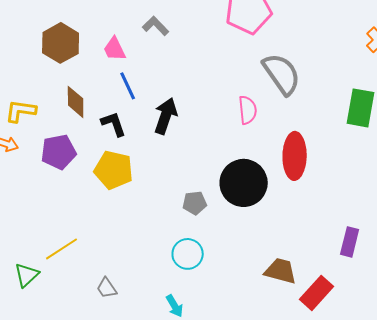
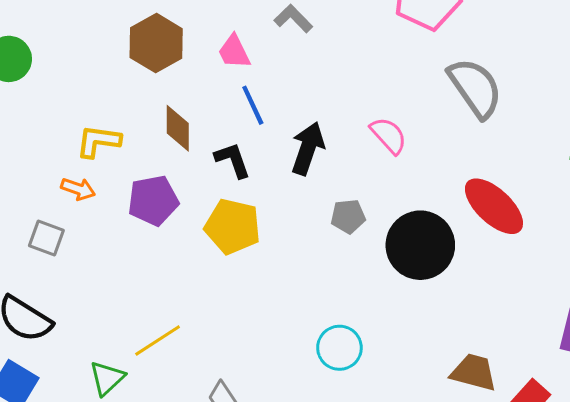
pink semicircle: (248, 110) -> (389, 135), moved, turned -36
red ellipse: (295, 156) -> (494, 206), turned -48
gray pentagon: (195, 203) -> (348, 216), moved

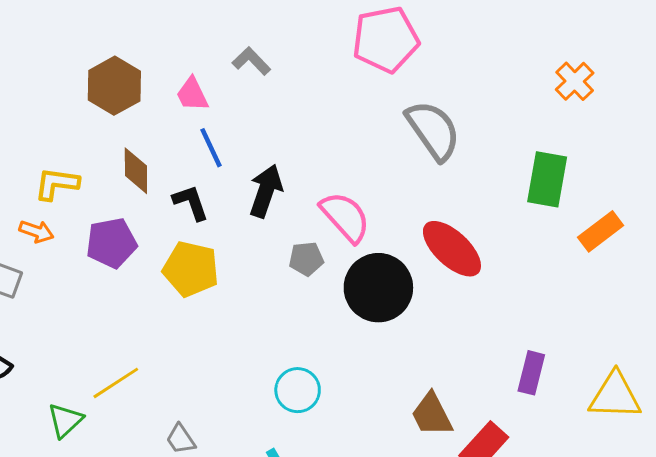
pink semicircle: (389, 135) -> (345, 217), moved, size x1.4
brown trapezoid: (474, 372) -> (432, 415), turned -132

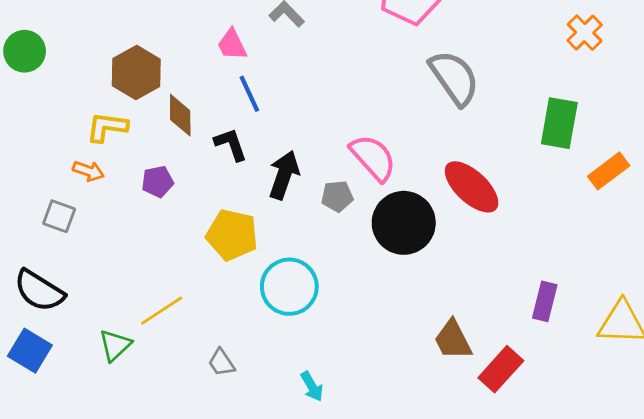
brown hexagon: (114, 86) -> (136, 73), moved
black arrow: (266, 191) -> (284, 175), moved
purple pentagon: (111, 243) -> (158, 182), size x0.7
yellow pentagon: (191, 269) -> (232, 235), moved
cyan circle: (298, 390) -> (289, 287), moved, size x1.4

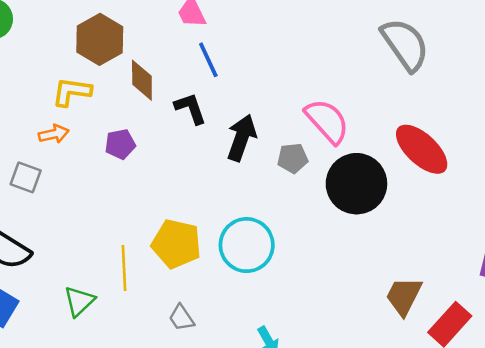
orange arrow: (88, 171) -> (54, 134), turned -32
yellow pentagon: (232, 235) -> (176, 244), moved
yellow line: (162, 311) -> (124, 268), turned -60
brown trapezoid: (453, 340) -> (404, 296), turned 54

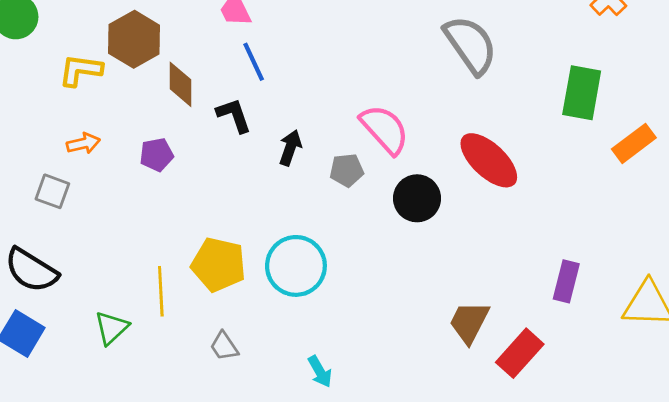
yellow L-shape: (72, 92) -> (81, 70), moved
black arrow: (242, 138) -> (290, 148), size x0.7
black circle: (356, 184) -> (417, 198), size x0.7

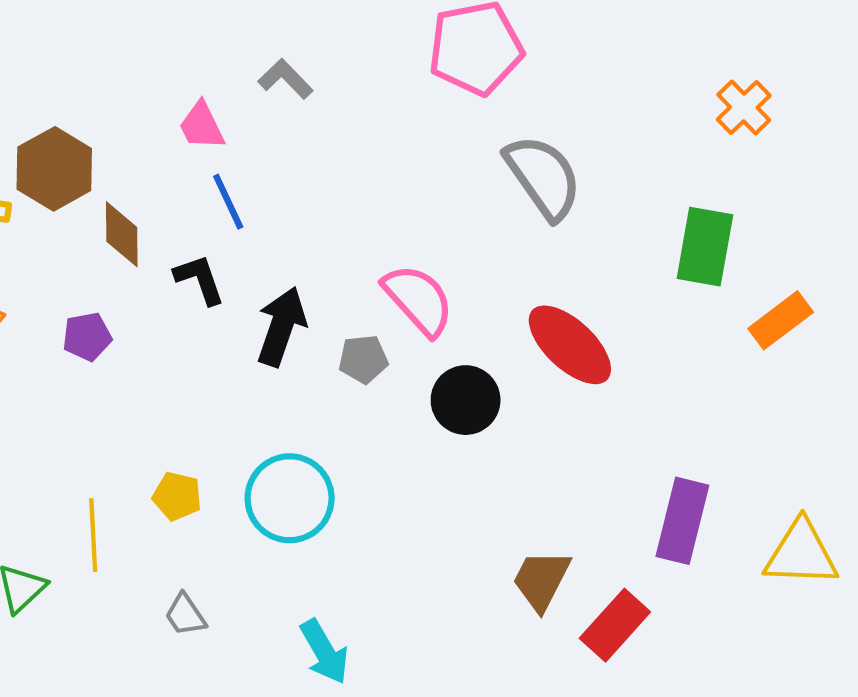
black arrow: (290, 148) -> (281, 326), size x1.5
yellow pentagon: (219, 265) -> (177, 496), size x0.6
purple rectangle: (566, 281) -> (682, 521), size x1.4
cyan arrow: (320, 372) -> (324, 652), size x1.4

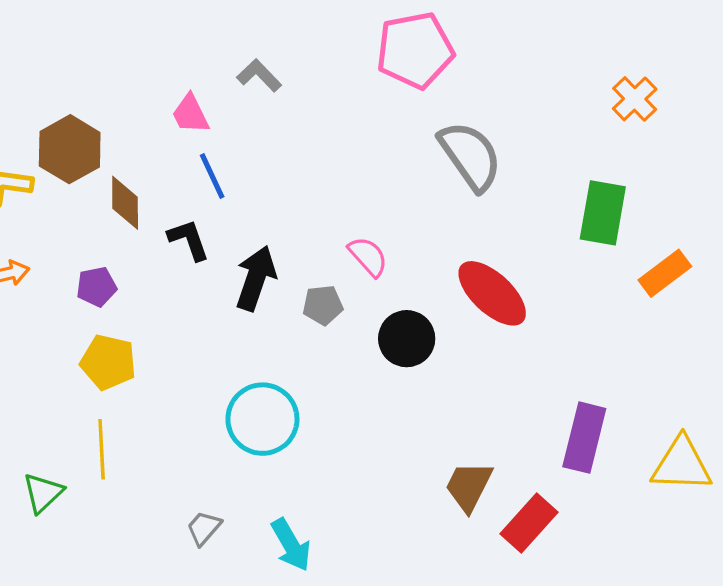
pink semicircle: (418, 300) -> (368, 256), size x0.7
yellow pentagon: (177, 496) -> (108, 362), moved, size x1.4
gray trapezoid: (185, 615) -> (204, 528), moved, turned 75

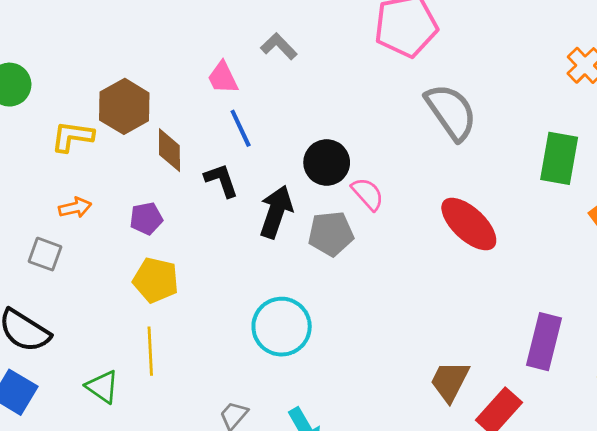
gray pentagon: (323, 305) -> (331, 234), size x1.4
black circle: (407, 339) -> (327, 162), moved
green triangle: (43, 493) -> (102, 387), turned -42

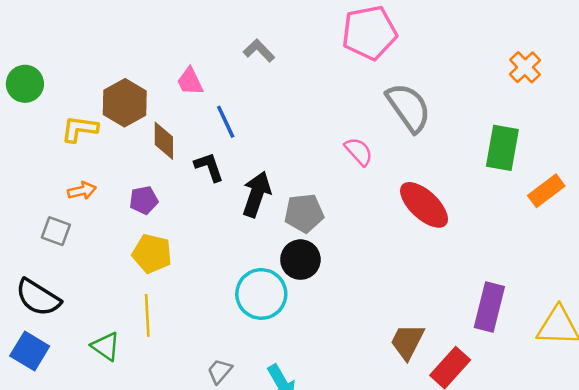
pink trapezoid: (223, 78) -> (190, 81), moved
black circle: (327, 162) -> (300, 260), moved
pink semicircle: (368, 194) -> (359, 151), moved

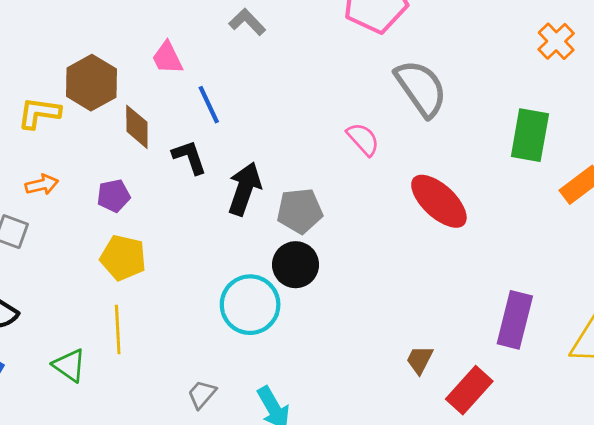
brown trapezoid: (407, 342) -> (420, 360), size x0.7

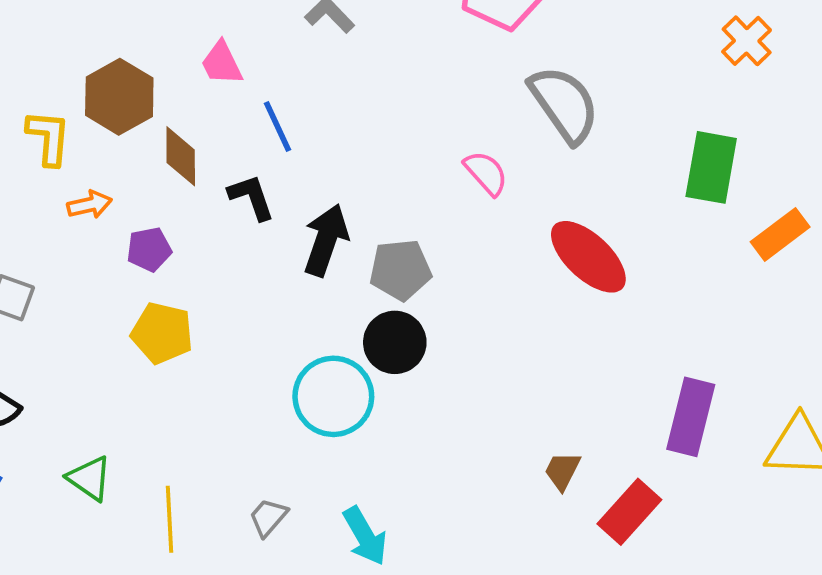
yellow L-shape: (39, 113) -> (49, 138), turned 87
orange arrow: (42, 185) -> (90, 205), moved
yellow line: (118, 329) -> (170, 519), moved

